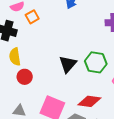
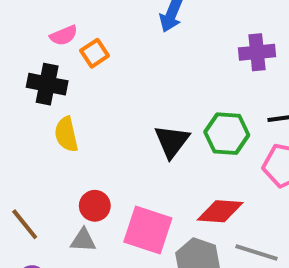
red circle: (25, 77) -> (95, 206), moved

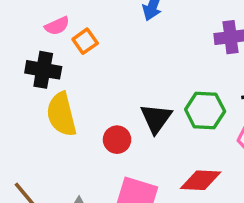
yellow semicircle: (66, 134) -> (61, 114), size x1.4
red circle: (95, 206) -> (117, 140), moved

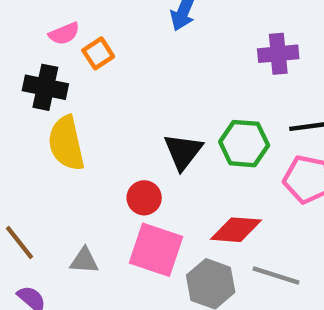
red circle: (117, 140) -> (144, 198), moved

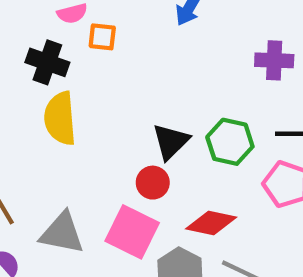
orange square: (98, 53) -> (102, 37), turned 32
red circle: (144, 198) -> (153, 183), moved
gray triangle: (84, 261) -> (62, 233), size x1.6

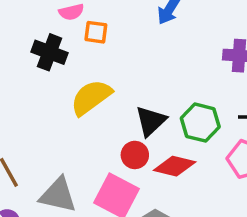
yellow semicircle: (60, 118) -> (91, 97), moved, turned 57
red diamond: (211, 223) -> (175, 166), moved

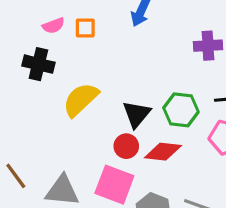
orange square: (96, 32) -> (85, 28), moved

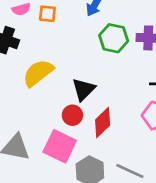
green hexagon: (181, 110) -> (114, 38), moved
red diamond: (163, 152) -> (103, 123), turned -56

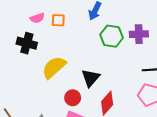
red circle: (72, 115) -> (73, 98), moved

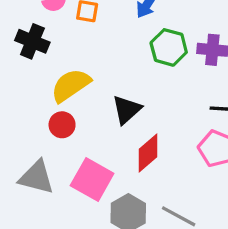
red circle: (73, 98) -> (62, 125), moved

